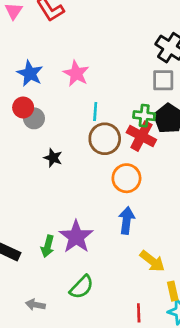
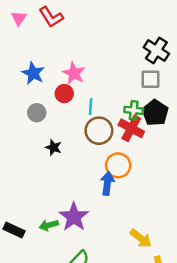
red circle: (23, 107) -> (64, 94), moved
blue arrow: (126, 220) -> (107, 183), moved
green arrow: (48, 246) -> (49, 225), turned 60

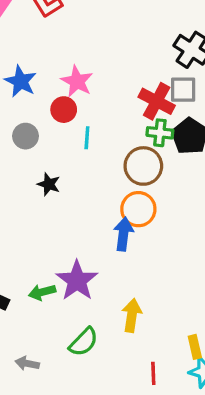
cyan line: (91, 107) -> (87, 138), moved
red cross: (131, 128) -> (157, 101), moved
brown circle: (99, 131) -> (143, 166), moved
yellow arrow: (141, 238) -> (132, 315), moved, turned -120

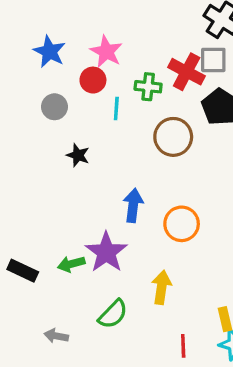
green cross: (160, 133) -> (148, 87), moved
orange circle: (138, 209) -> (182, 224), moved
blue arrow: (123, 234) -> (133, 205), moved

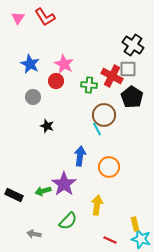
cyan line: (116, 108) -> (97, 129), moved, turned -32
red line: (183, 346) -> (110, 240), turned -64

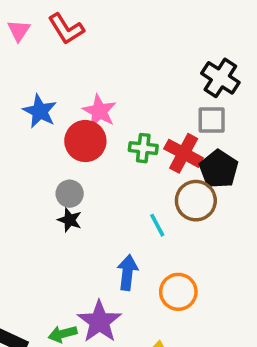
red cross: (112, 76) -> (184, 153), moved
red circle: (56, 81) -> (85, 141), size x1.5
gray circle: (33, 97) -> (70, 194), moved
brown circle: (104, 115) -> (196, 201), moved

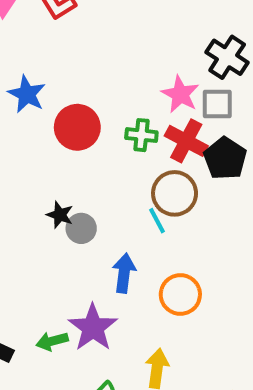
pink star: (99, 111) -> (180, 94), moved
gray circle: (70, 194) -> (81, 228), moved
brown circle: (196, 201) -> (175, 193), moved

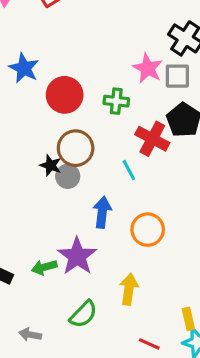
red cross: (186, 141) -> (152, 139), moved
brown circle: (175, 193) -> (76, 148), moved

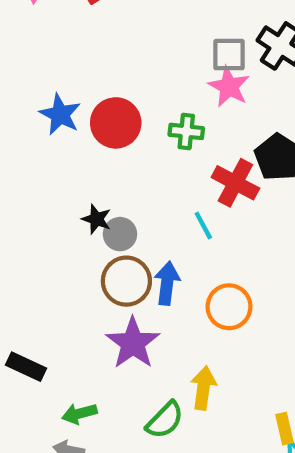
blue star: (24, 68) -> (60, 114), moved
gray square: (177, 76) -> (229, 55), moved
brown circle: (76, 148) -> (126, 281), moved
green arrow: (44, 267) -> (79, 414), moved
green semicircle: (83, 314) -> (165, 420), moved

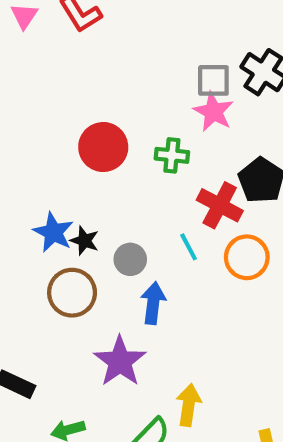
blue star: (60, 114) -> (53, 232), moved
gray circle: (120, 234) -> (130, 259), moved
brown circle: (126, 281) -> (72, 293), moved
orange circle: (229, 307) -> (247, 257), moved

